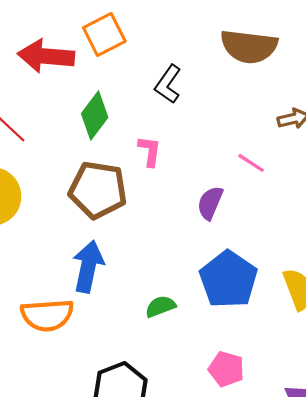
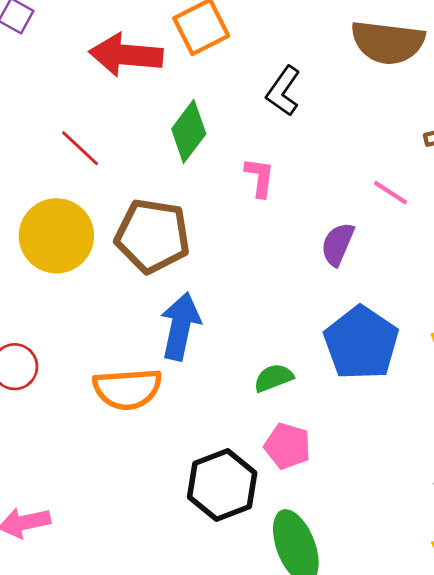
brown pentagon: (98, 190) -> (152, 236), moved
pink pentagon: (226, 369) -> (287, 446), moved

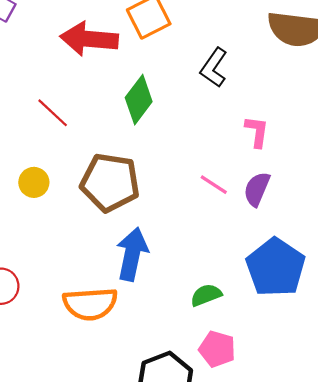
pink L-shape: (260, 177) -> (257, 132), moved
pink line: (390, 193) -> (214, 185), moved
yellow circle: (56, 236) -> (34, 182), size x0.5

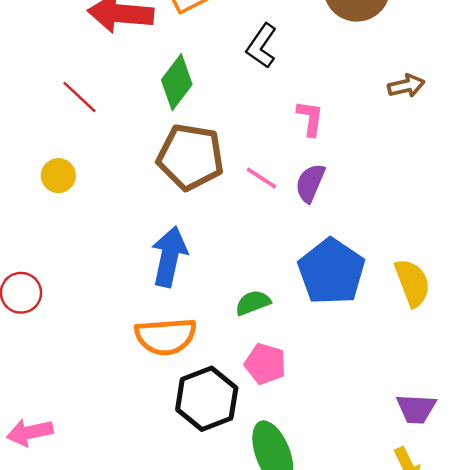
brown pentagon: (110, 182) -> (191, 157), moved
orange semicircle: (90, 304) -> (166, 336), moved

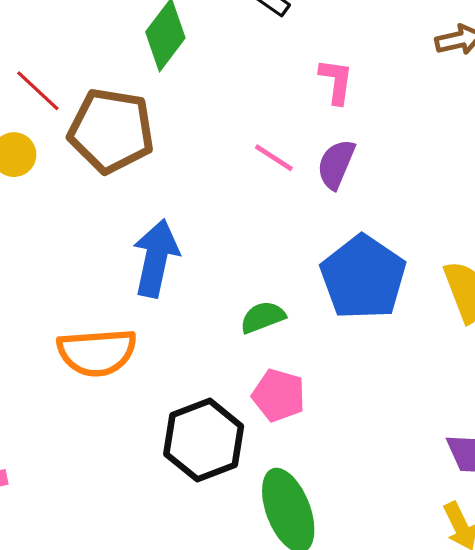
red line: (80, 97) -> (38, 91), moved
brown pentagon: (191, 157) -> (111, 131), moved
orange semicircle: (166, 336) -> (97, 352), moved

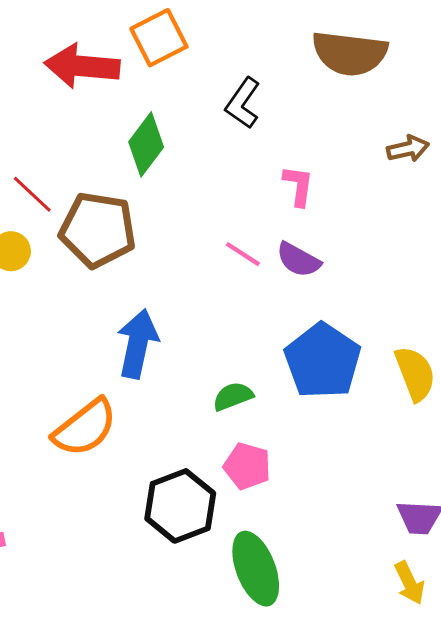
purple semicircle: (336, 164) -> (298, 260), turned -84
orange semicircle: (97, 352) -> (85, 428), turned -34

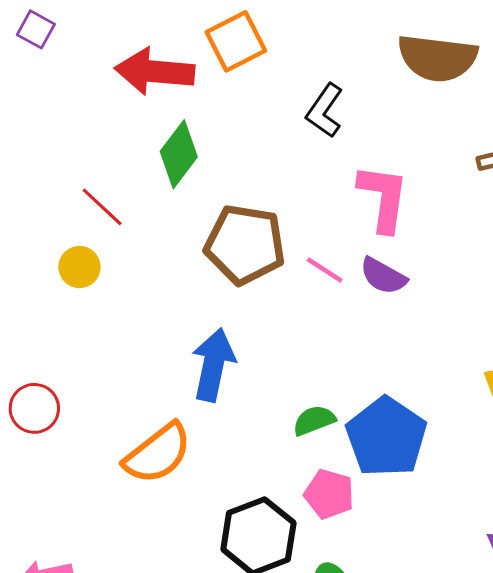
green diamond: (146, 144) -> (179, 154), moved
pink L-shape: (298, 186) -> (383, 198), size x1.6
brown pentagon: (98, 230) -> (245, 244), moved
blue pentagon: (323, 361) -> (386, 437), moved

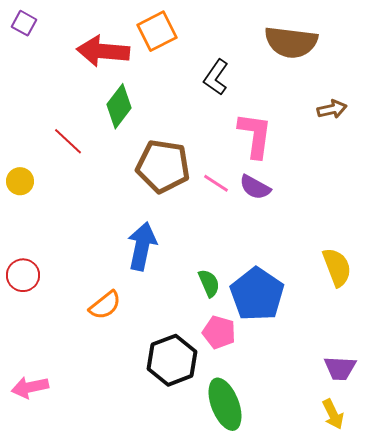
yellow circle: (79, 267) -> (20, 181), moved
green semicircle: (314, 420) -> (209, 283), turned 88
orange semicircle: (158, 453) -> (105, 305), size x0.7

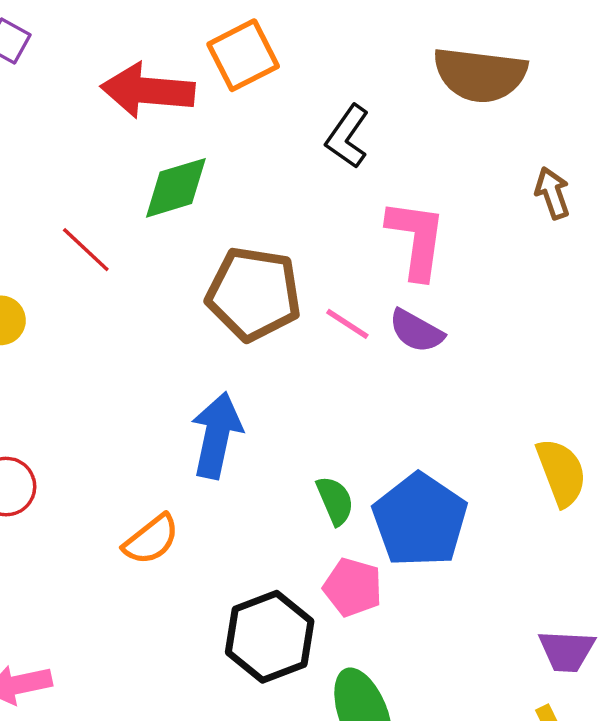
green diamond: (119, 106) -> (176, 188), turned 36
brown arrow: (332, 109) -> (552, 193), turned -96

